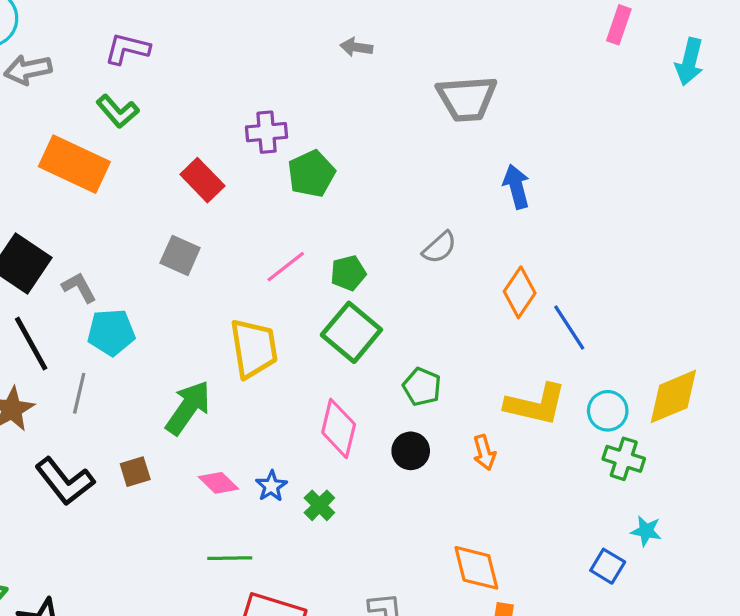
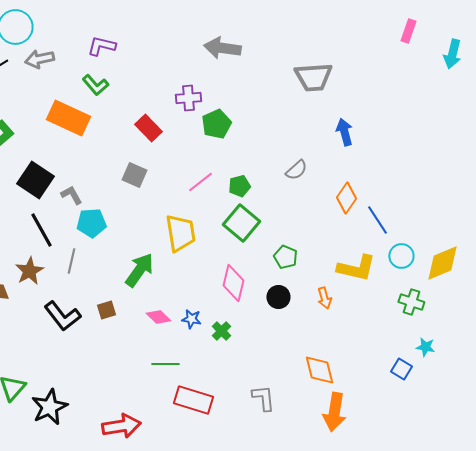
gray arrow: (356, 47) -> (222, 48), moved, size x1.8
cyan circle: (608, 411) -> (401, 256), moved
blue star: (271, 486) -> (191, 319), turned -30

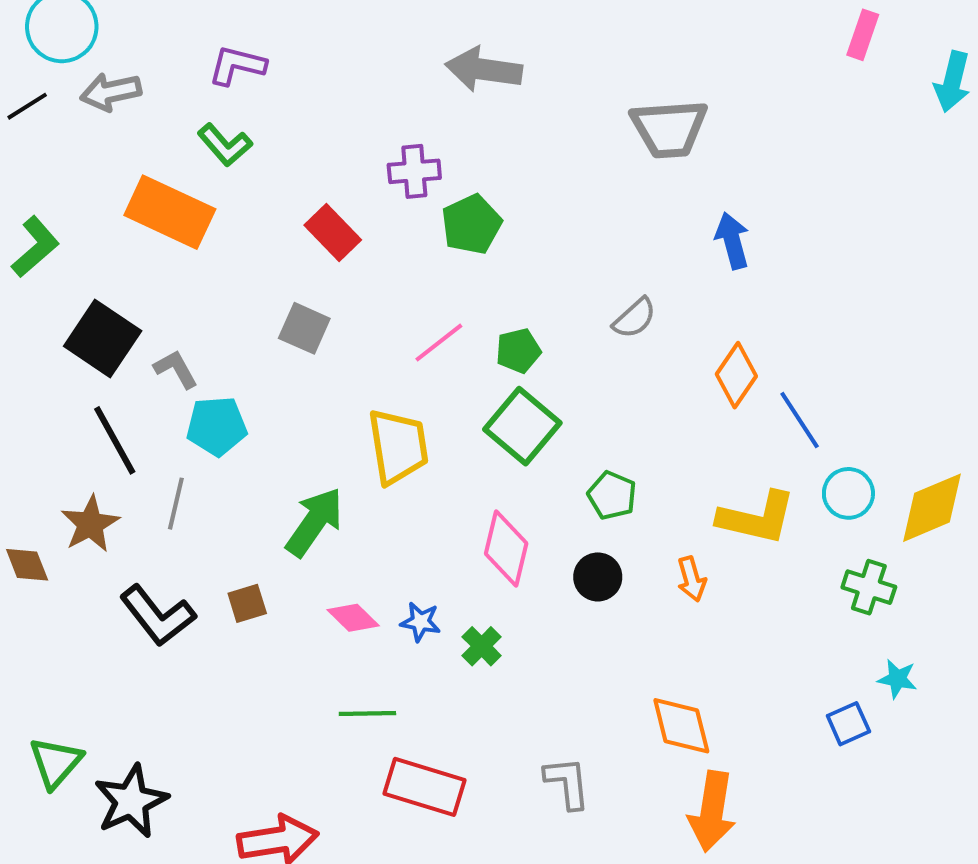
blue square: (401, 369) -> (848, 724), turned 35

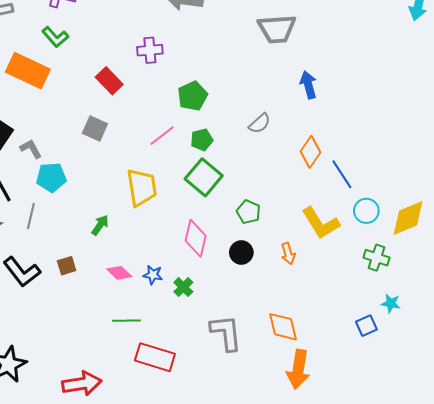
green pentagon: (471, 224) -> (193, 96), moved
yellow L-shape: (757, 518) -> (321, 223), turned 45
green arrow: (314, 522) -> (100, 225), size x0.6
gray L-shape: (567, 783) -> (226, 333), moved, size x1.4

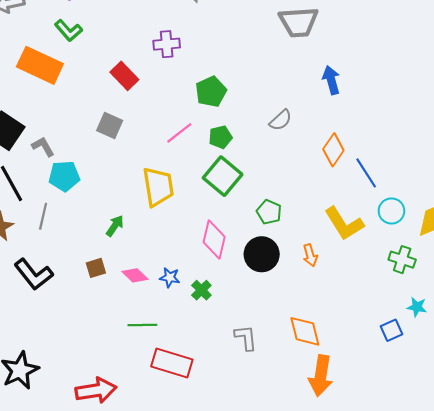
black circle: (241, 253) -> (262, 254), size x1.4
brown square: (67, 266) -> (96, 268), moved
gray L-shape: (226, 333) -> (246, 338), size x0.7

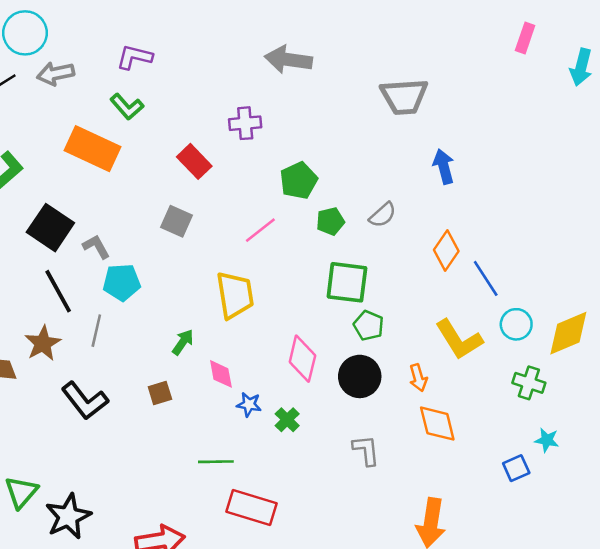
green pentagon: (220, 137) -> (330, 221), moved
green square: (223, 176) -> (347, 282), moved, turned -33
pink diamond: (135, 275) -> (221, 374), moved, turned 35
orange diamond: (305, 331) -> (437, 424), moved
gray L-shape: (246, 338) -> (366, 450), moved

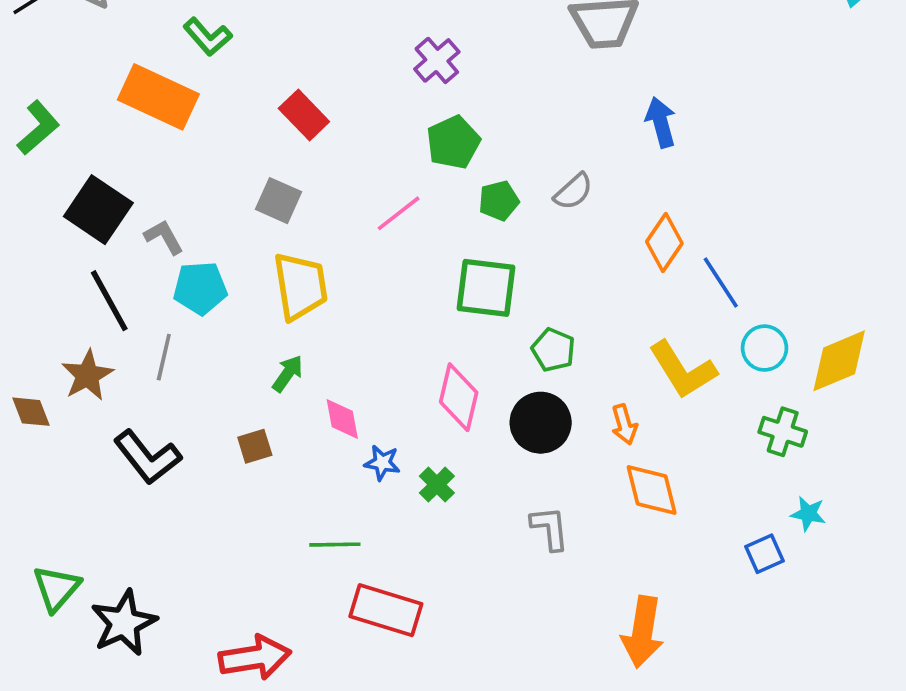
purple cross: (245, 123) -> (437, 60), moved, turned -36
green square: (347, 282) -> (486, 288), moved
yellow trapezoid: (235, 295) -> (300, 286), moved

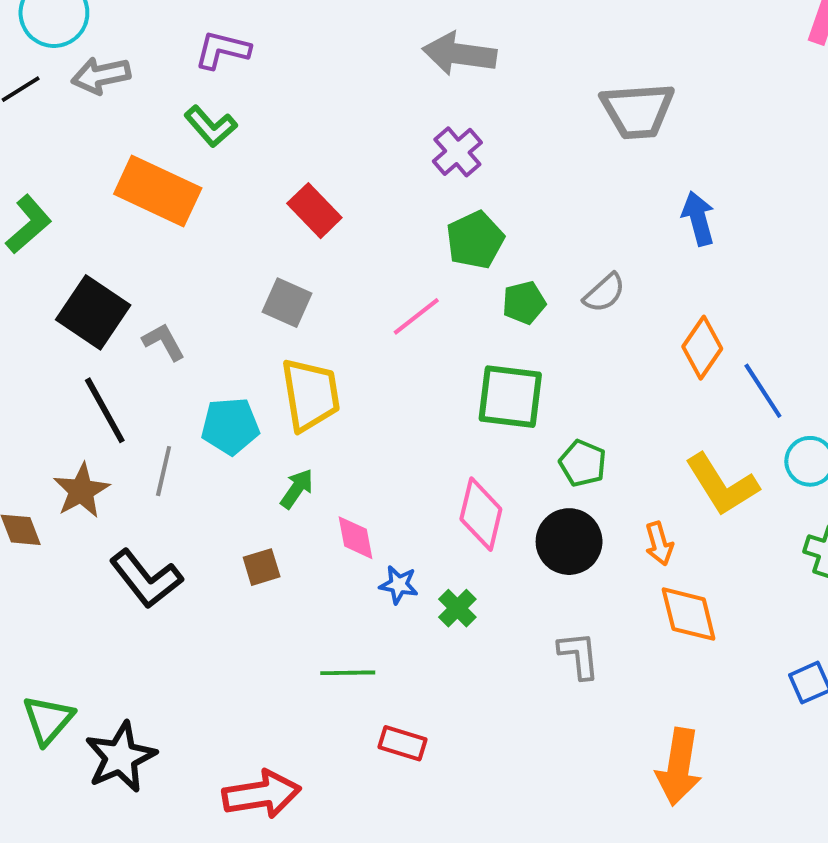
cyan pentagon: (200, 288) -> (230, 426), moved
red rectangle: (386, 610) -> (403, 743), size x0.6

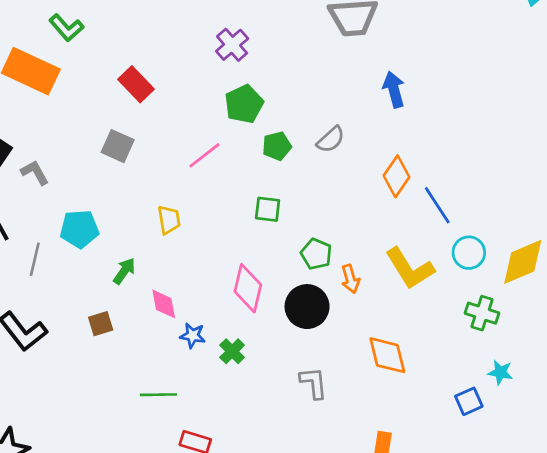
yellow trapezoid: (311, 395) -> (169, 220), moved, size x0.6
green square: (510, 397) -> (268, 209), size x0.6
orange arrow: (659, 544) -> (350, 279), moved

